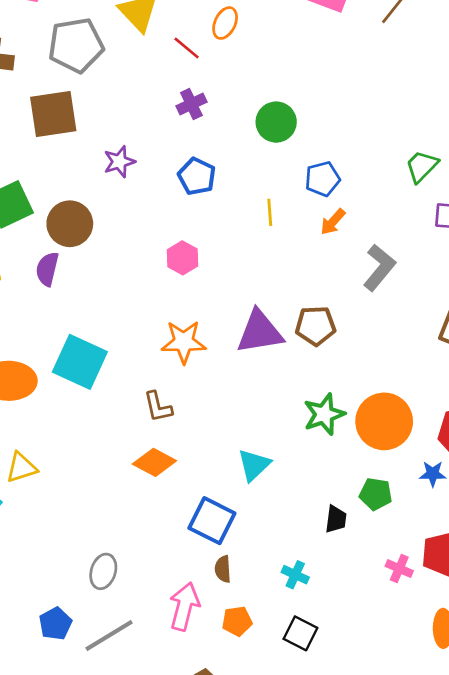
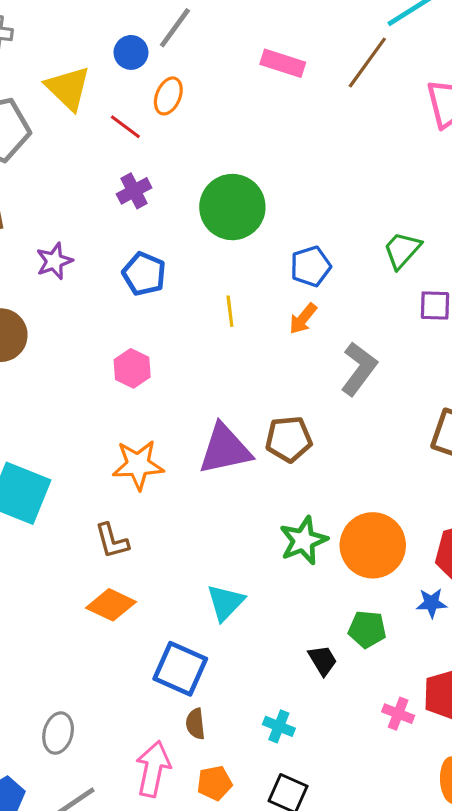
green circle: (276, 122) -> (232, 207), size x1.4
blue pentagon: (322, 179) -> (311, 266), moved
black trapezoid: (336, 519) -> (323, 660), turned -36

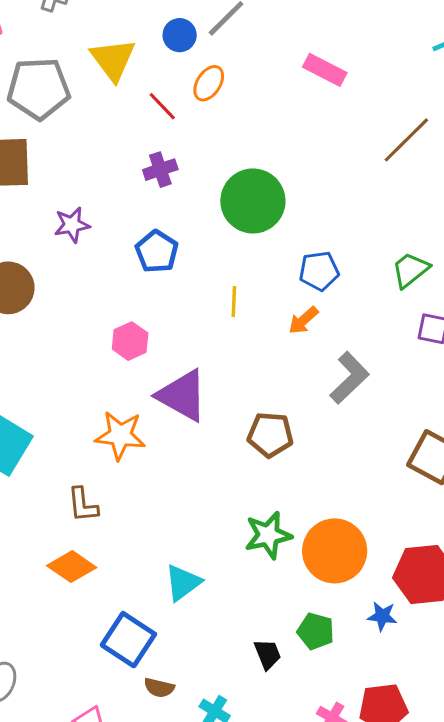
brown line: (367, 62) -> (406, 140), moved
purple triangle: (225, 449) -> (182, 395), moved, turned 32
brown semicircle: (195, 724) -> (159, 688), moved, turned -80

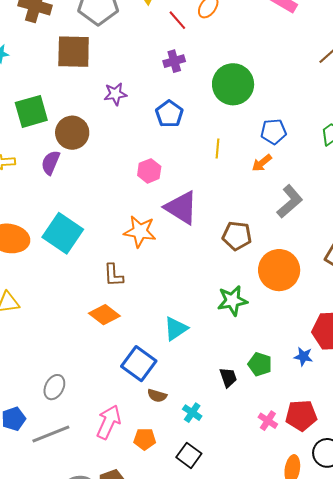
orange circle: (335, 551) -> (279, 270), moved

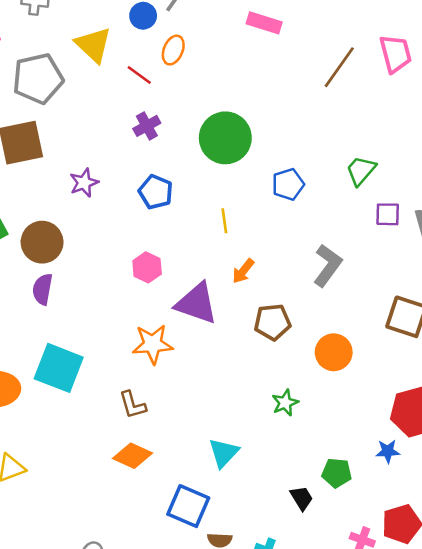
purple semicircle: (51, 163) -> (43, 289), moved
orange arrow: (262, 163) -> (243, 271), moved
orange circle: (279, 270) -> (334, 352), size x0.7
green star: (232, 301) -> (285, 403), size x0.7

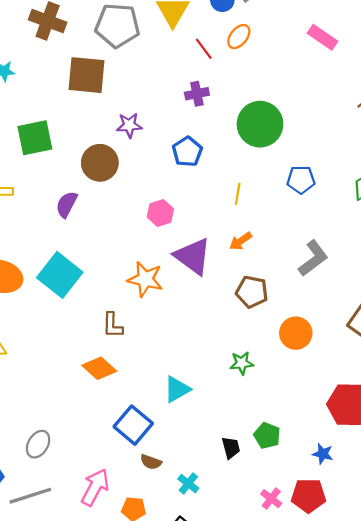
brown circle: (42, 242) -> (100, 163), moved
blue star: (388, 451) -> (323, 454), moved

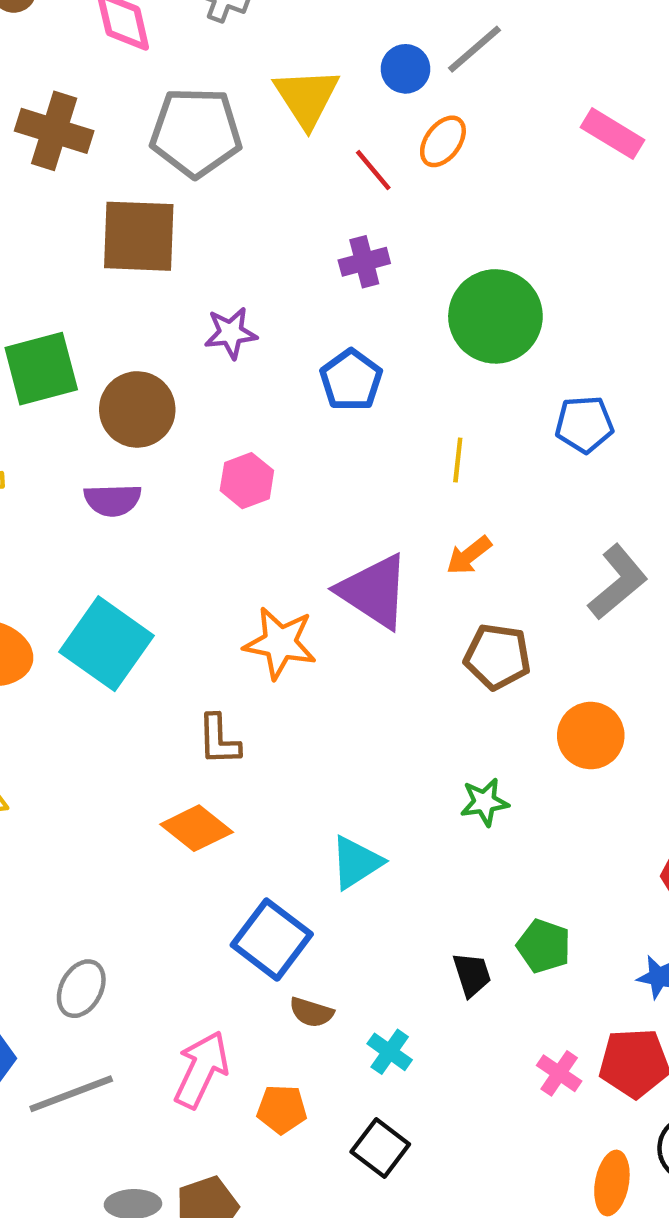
brown circle: (100, 163) -> (137, 409), moved
purple semicircle: (67, 204) -> (113, 500), turned -116
pink hexagon: (160, 213) -> (247, 481), moved

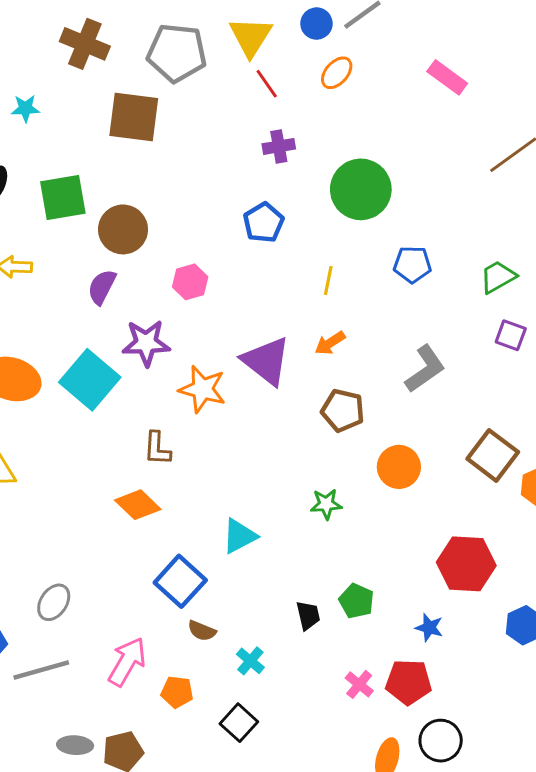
red line: (373, 170) -> (267, 84), moved
purple star: (231, 333) -> (146, 343), moved, size x1.4
purple semicircle: (113, 500) -> (102, 287), turned 114

